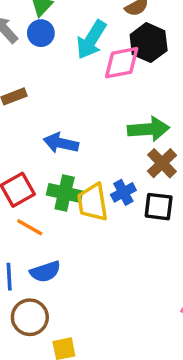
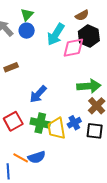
blue arrow: (61, 143) -> (38, 94), turned -60
orange line: (30, 227) -> (21, 158), moved
blue semicircle: (45, 272) -> (37, 157), moved

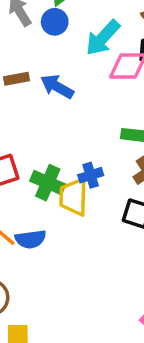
blue arrow: (38, 94) -> (57, 87), moved, turned 66
blue cross: (74, 123) -> (91, 175), moved

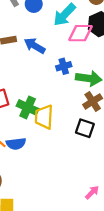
blue cross: (91, 175) -> (64, 66), moved

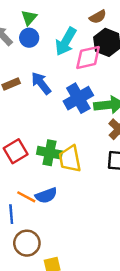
blue arrow: (35, 46) -> (41, 83), turned 35
blue cross: (64, 66) -> (78, 98), size x1.6

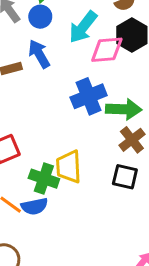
blue arrow: (41, 83) -> (39, 54), moved
green cross: (50, 153) -> (44, 179), moved

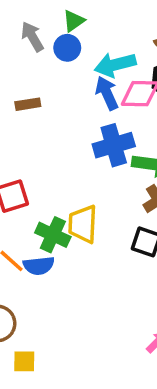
cyan arrow: (83, 27) -> (115, 65), turned 32
blue arrow: (39, 54) -> (107, 93), moved

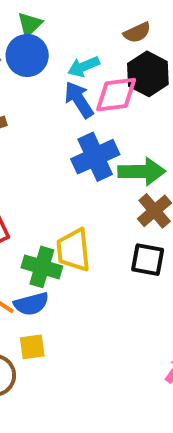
blue circle: (67, 48) -> (27, 55), size x1.4
cyan arrow: (115, 65) -> (84, 67), size x0.7
yellow square: (24, 361) -> (32, 347), moved

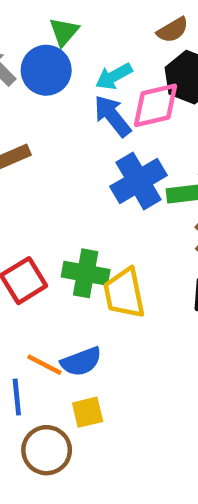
green triangle: (30, 24) -> (64, 32), moved
green cross: (42, 267) -> (86, 273), moved

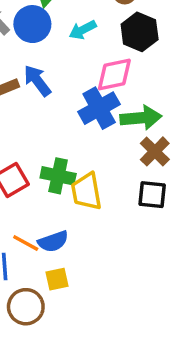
pink diamond: (156, 105) -> (114, 75), moved
blue arrow: (112, 116) -> (37, 81), moved

